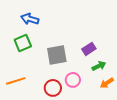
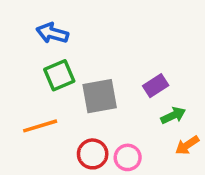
green square: (23, 43) -> (59, 75), moved
pink circle: (73, 80) -> (128, 157), moved
orange line: (16, 81) -> (40, 126), moved

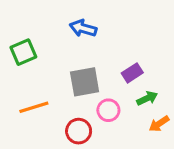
blue arrow: (52, 33) -> (83, 28), moved
green square: (59, 75) -> (23, 52), moved
pink circle: (128, 157) -> (108, 110), moved

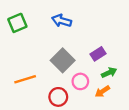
green square: (23, 52) -> (17, 23), moved
gray square: (85, 82) -> (63, 60), turned -35
orange arrow: (159, 124) -> (102, 91), moved

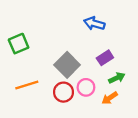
blue arrow: (62, 21) -> (94, 23), moved
green square: (17, 23) -> (19, 44), moved
red circle: (58, 97) -> (63, 92), moved

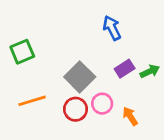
blue arrow: (94, 23) -> (112, 28), turned 48
green arrow: (117, 78) -> (150, 71), moved
orange arrow: (110, 98) -> (130, 116), turned 91

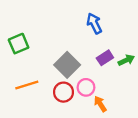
orange arrow: (130, 116) -> (100, 104), moved

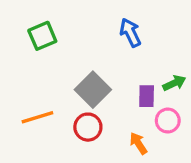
green square: (19, 44) -> (42, 36), moved
purple rectangle: (105, 58) -> (147, 96), moved, turned -56
pink circle: (86, 87) -> (168, 121), moved

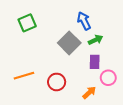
green arrow: (174, 83) -> (96, 40), moved
gray square: (93, 90) -> (69, 43), moved
orange arrow: (138, 143) -> (89, 93), turned 80

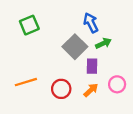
purple rectangle: (95, 62) -> (92, 66), moved
orange arrow: (89, 93) -> (91, 90), moved

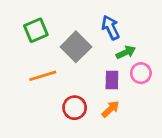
gray square: (75, 47) -> (76, 47), moved
orange line: (26, 82) -> (43, 76), moved
pink circle: (117, 84) -> (141, 73), moved

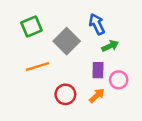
pink circle: (141, 73) -> (119, 80), moved

